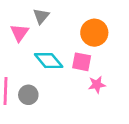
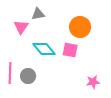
gray triangle: (41, 16) -> (38, 14), turned 40
pink star: (97, 85) -> (93, 82), moved

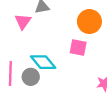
cyan diamond: (44, 49) -> (43, 62), moved

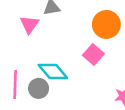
pink square: (78, 47) -> (93, 54), turned 30

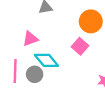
pink triangle: (29, 24) -> (30, 39), moved, turned 35

